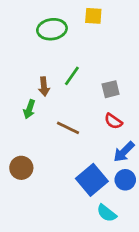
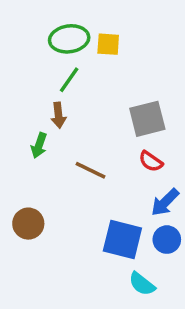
yellow square: (93, 16) -> (108, 44), moved
green line: (72, 76) -> (69, 80), moved
gray square: (111, 89) -> (147, 119), size x1.5
blue square: (92, 180) -> (122, 240), turned -36

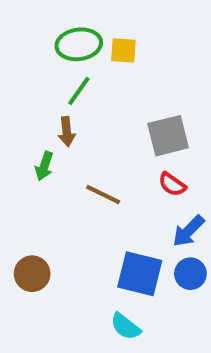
brown circle: (28, 224) -> (32, 274), moved
cyan semicircle: (142, 284) -> (125, 326), moved

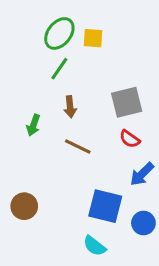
green ellipse: (79, 44) -> (59, 33), turned -44
brown arrow: (67, 132) -> (70, 107), moved
blue circle: (190, 274) -> (143, 223), moved

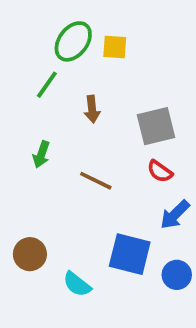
green line: (59, 69) -> (47, 85), moved
brown arrow: (70, 107) -> (92, 109), moved
cyan semicircle: (95, 246) -> (77, 284), moved

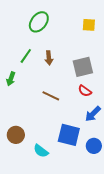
yellow square: (115, 47) -> (89, 25), moved
green line: (47, 85) -> (26, 56), moved
green arrow: (41, 154) -> (11, 79), moved

